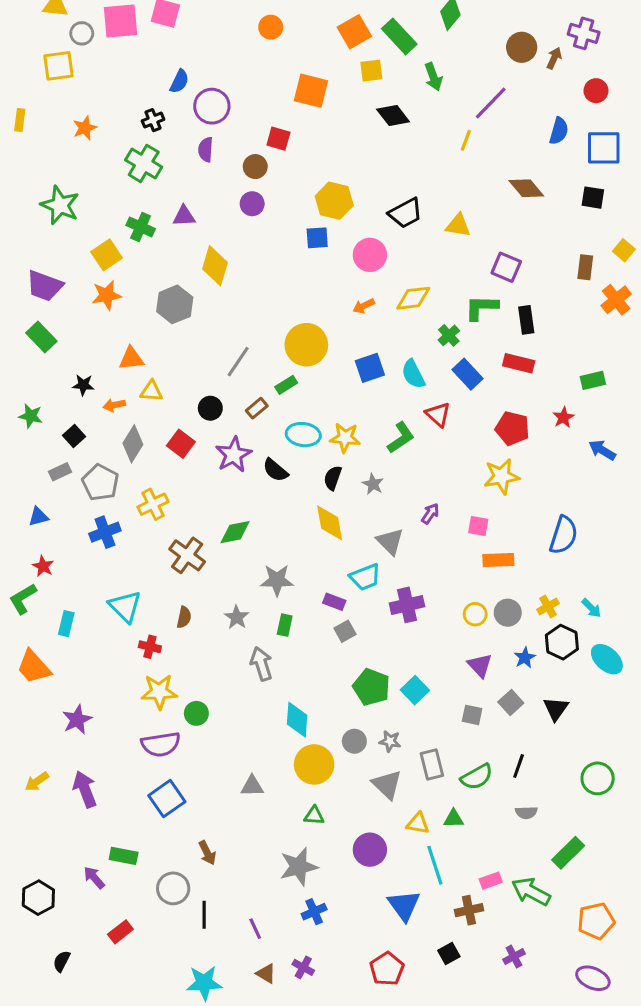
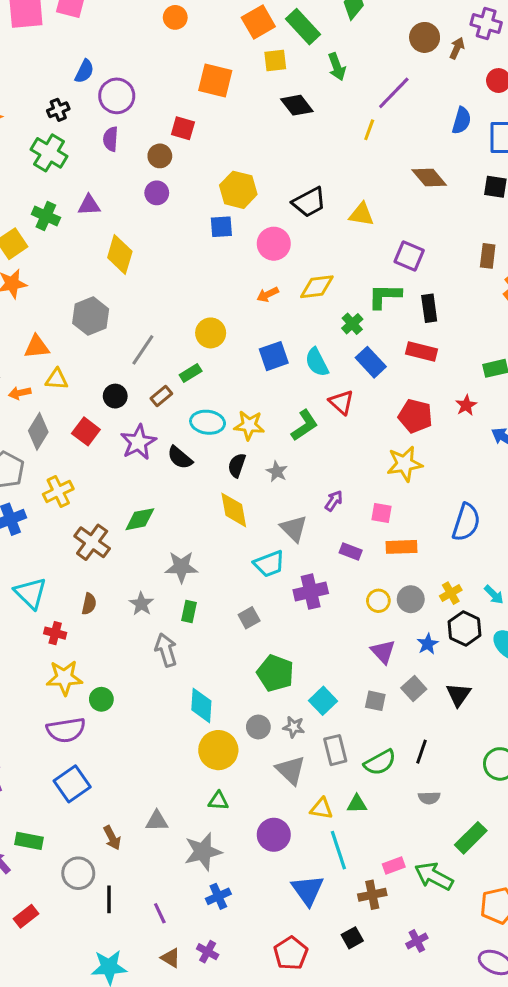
gray hexagon: (175, 304) -> (91, 316), moved
yellow circle: (306, 345) -> (211, 333), size x0.7
purple rectangle: (334, 602) -> (351, 552), moved
cyan square: (415, 690) -> (323, 701), moved
gray triangle: (252, 786) -> (157, 821), moved

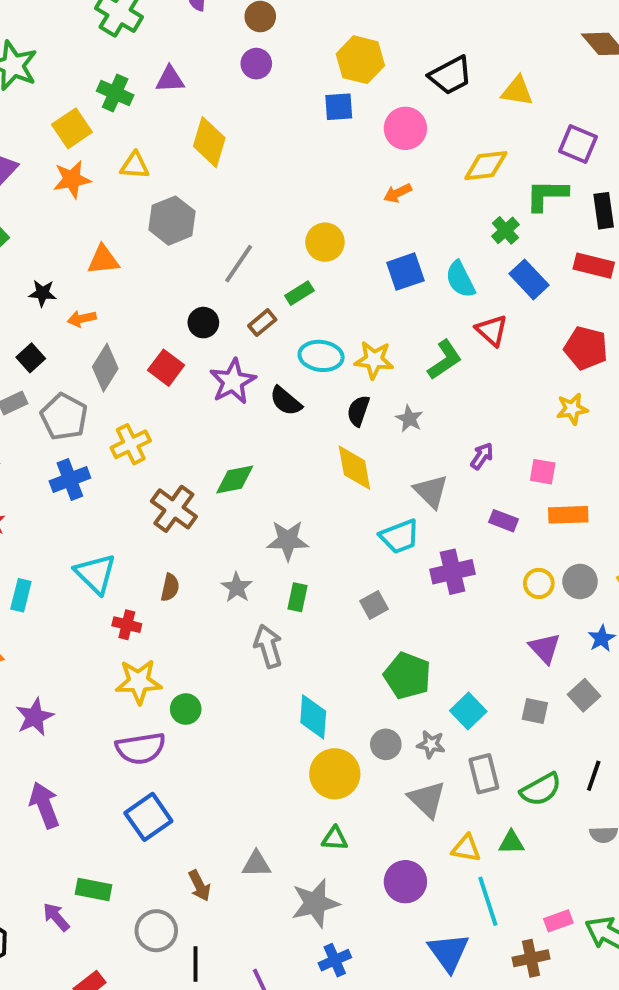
yellow diamond: (317, 287) -> (486, 166), moved
yellow triangle: (57, 379) -> (135, 166), moved
yellow star: (405, 464) -> (572, 409), size x0.7

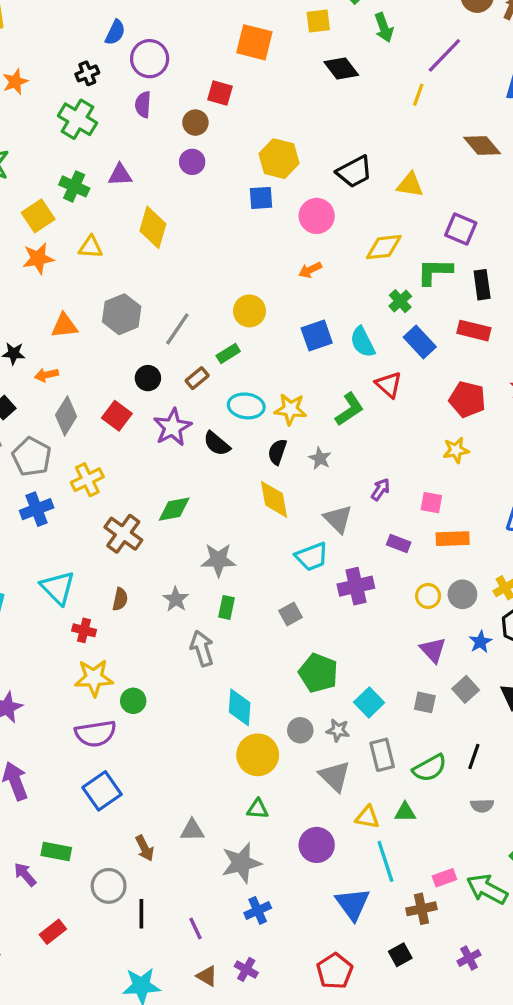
gray hexagon: (172, 221) -> (122, 314), moved

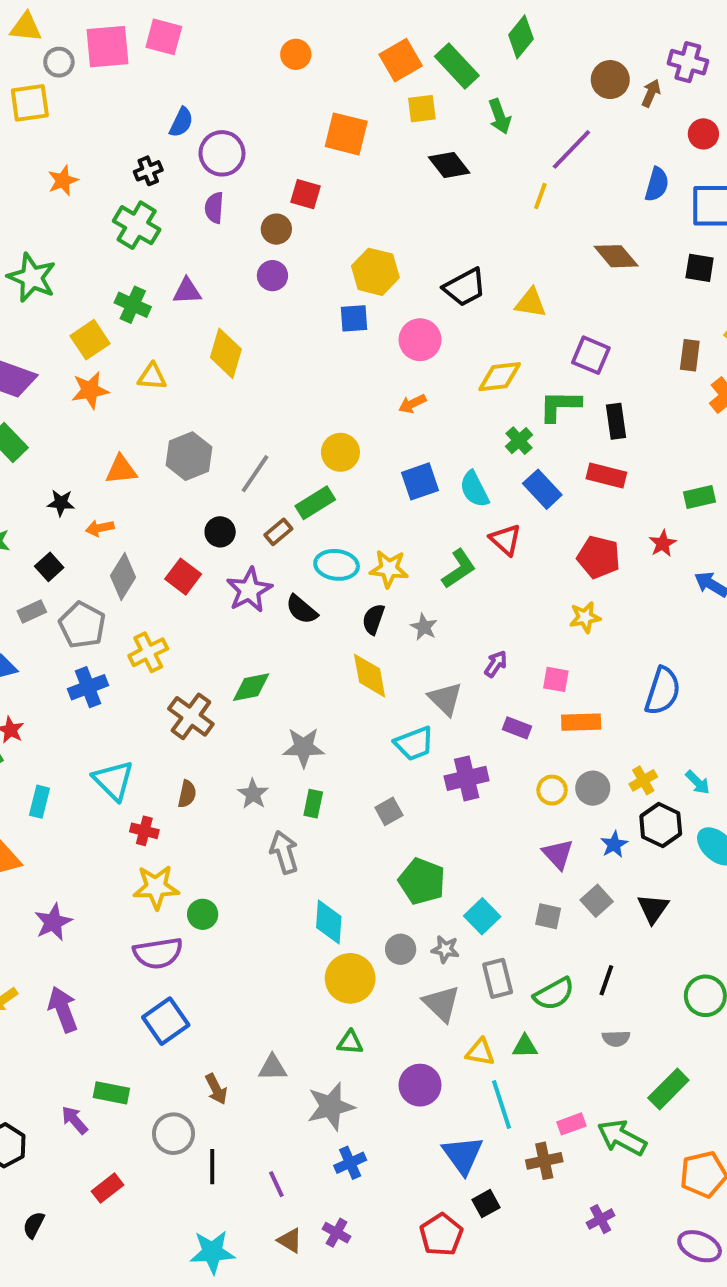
green rectangle: (228, 354) -> (315, 503), size x1.4
black square: (400, 955) -> (486, 1204), moved

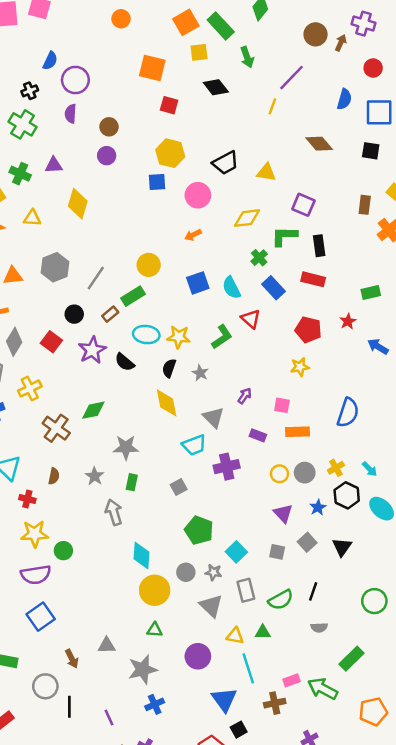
red square: (305, 194) -> (169, 105), moved

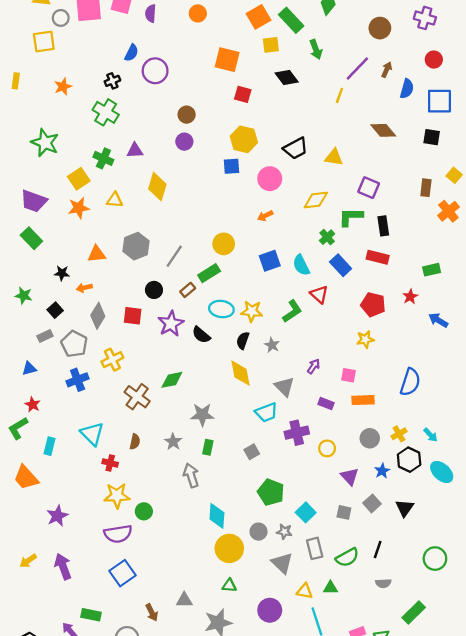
brown arrow: (341, 43) -> (387, 70), moved
purple semicircle: (71, 114) -> (151, 13), moved
red square: (51, 342) -> (133, 316), turned -30
yellow circle: (279, 474) -> (327, 448), moved

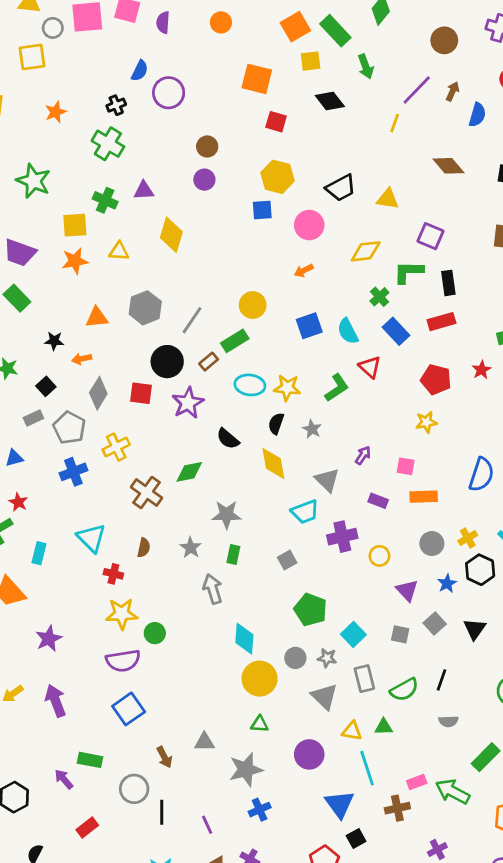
yellow square: (79, 179) -> (75, 225), turned 30
red rectangle: (378, 257) -> (442, 322), turned -30
black circle: (154, 290) -> (167, 362), size x1.5
black semicircle: (201, 335) -> (228, 439), moved

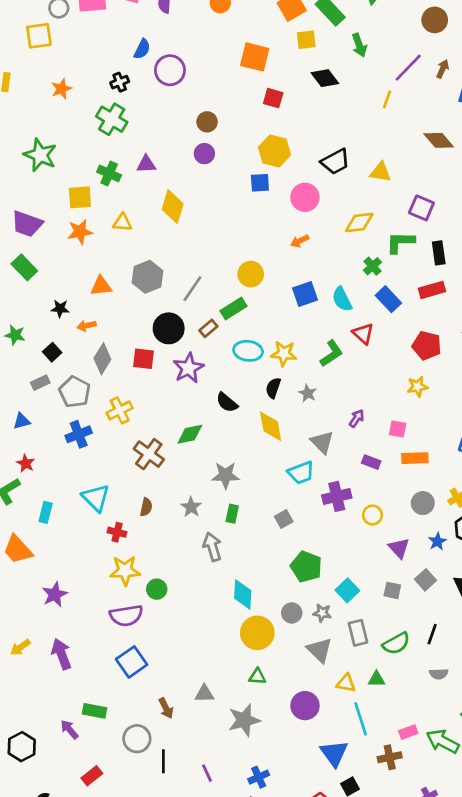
blue cross: (260, 810) -> (259, 777), moved

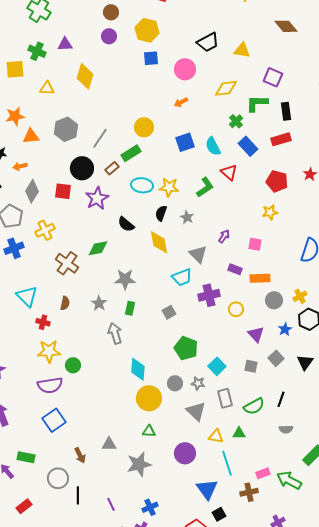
yellow hexagon: (275, 151) -> (147, 30), moved
orange star: (80, 232) -> (15, 116), moved
orange rectangle: (415, 458) -> (260, 278), moved

